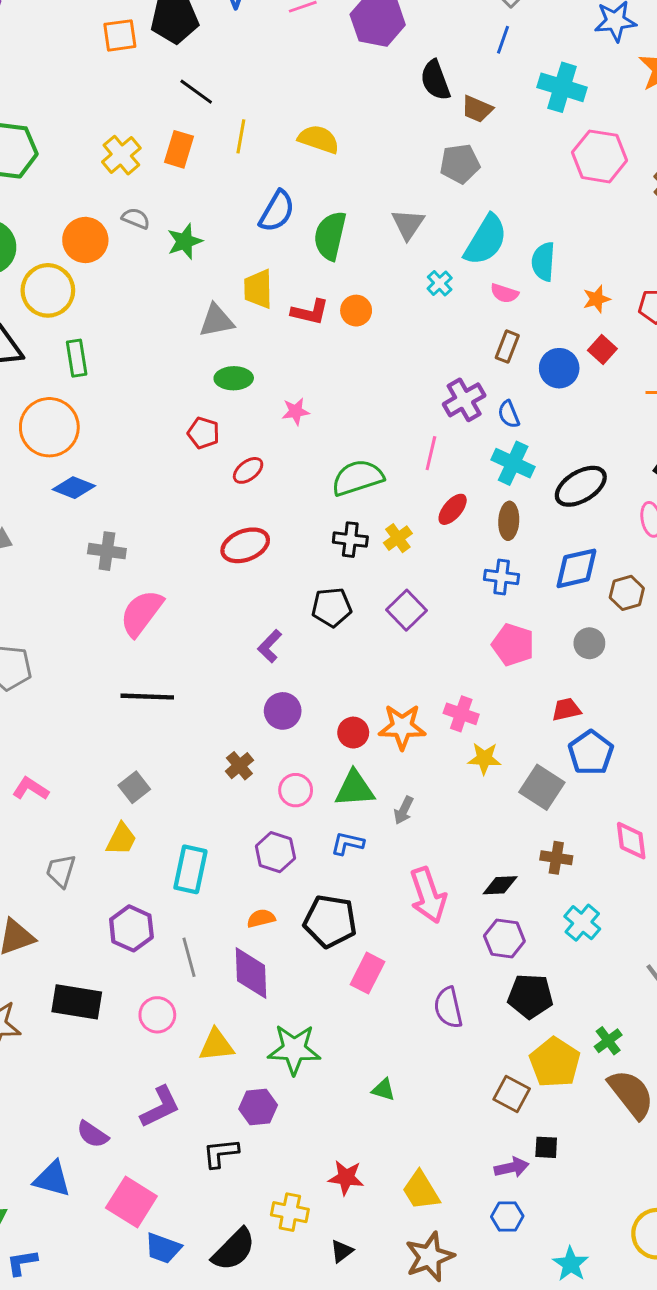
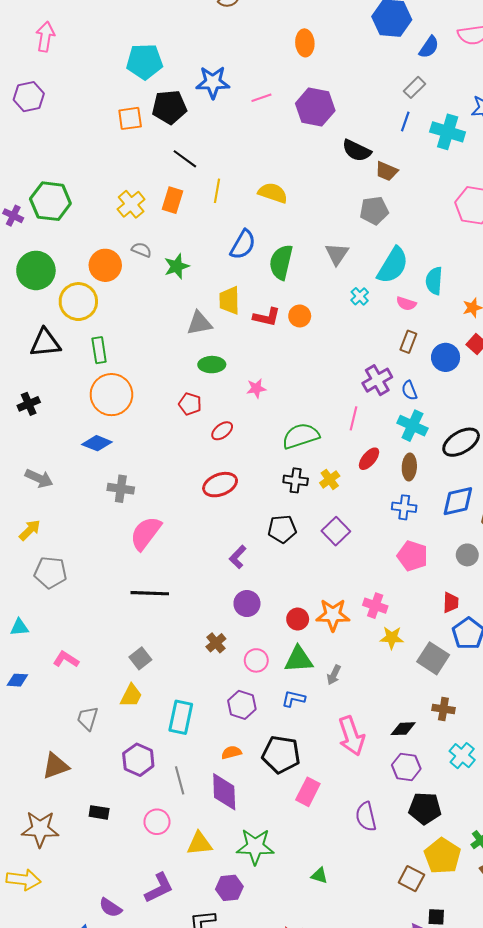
black semicircle: (435, 80) -> (357, 150), turned -44
cyan cross: (562, 87) -> (448, 132), moved
orange circle: (49, 427) -> (111, 395), moved
red trapezoid: (566, 709) -> (451, 602), turned 105
black rectangle: (77, 1002) -> (99, 812), size x0.6

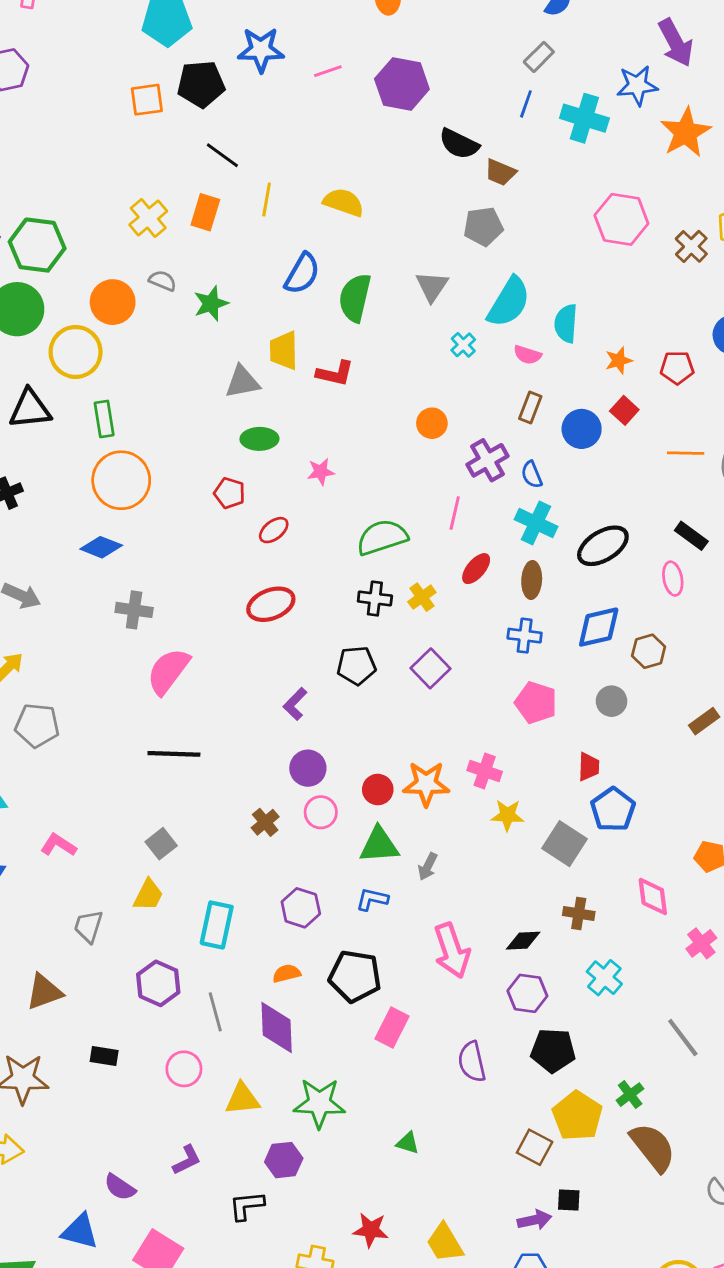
green hexagon: (50, 201) -> (37, 245), moved
orange circle: (300, 316) -> (432, 423), moved
pink circle: (256, 660) -> (321, 812), moved
purple L-shape: (159, 888) -> (187, 1160), size x0.7

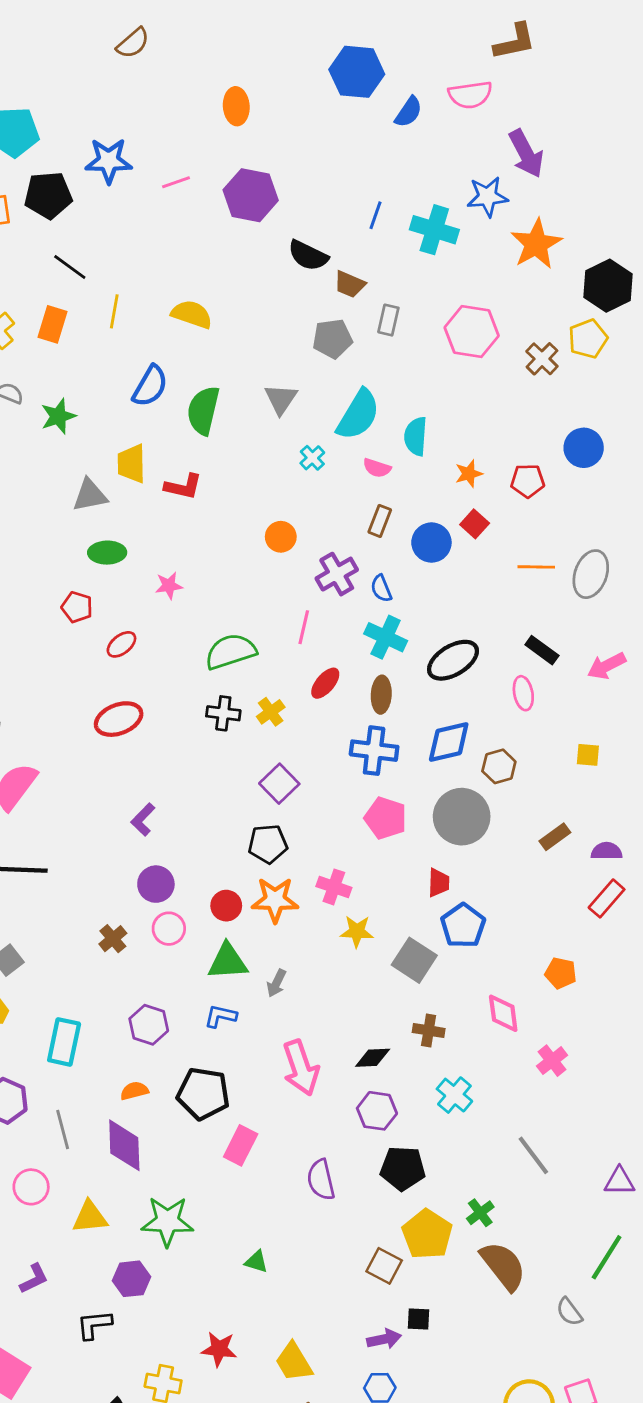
gray rectangle: (539, 57) -> (388, 320), moved, turned -32
blue cross: (525, 636) -> (374, 751), size x1.4
black pentagon: (356, 666) -> (268, 844), moved
gray circle: (611, 701) -> (462, 817), size x1.8

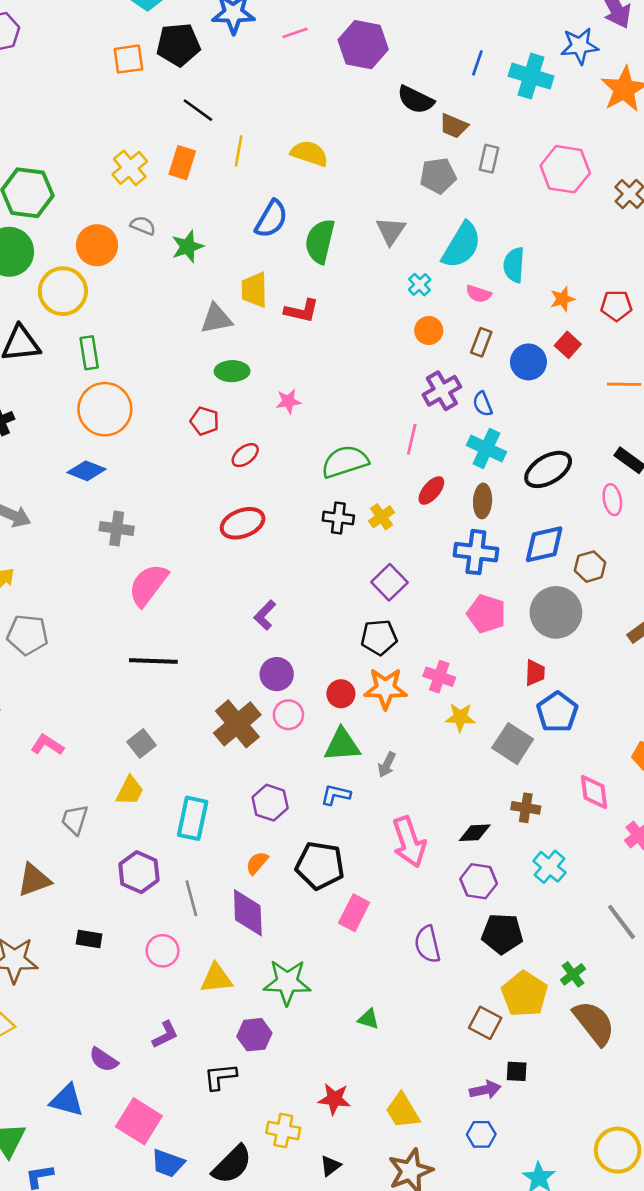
orange circle: (281, 537) -> (429, 330), moved
brown cross: (113, 939) -> (237, 724), size x1.8
orange semicircle: (134, 1091) -> (257, 863), turned -35

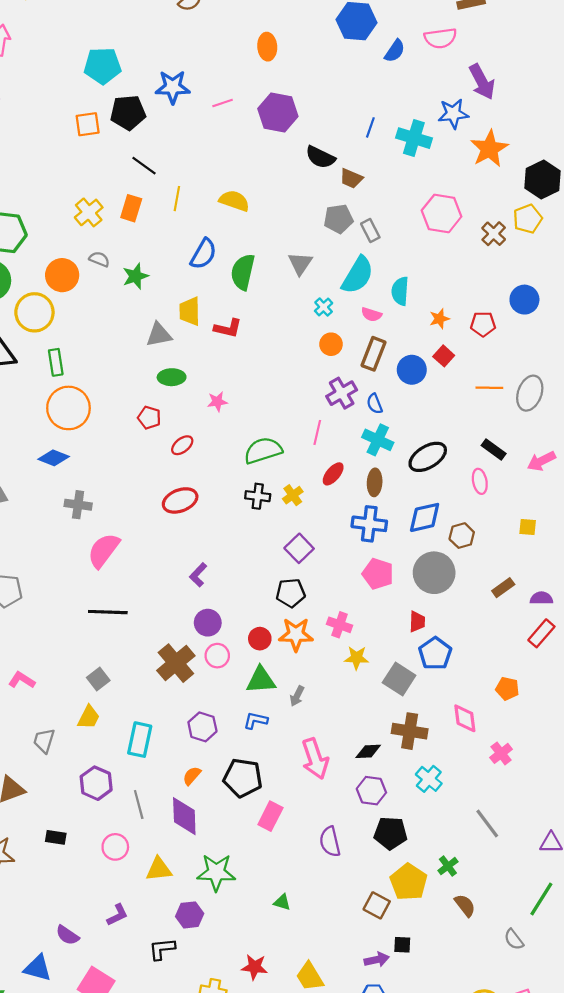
gray rectangle: (489, 159) -> (370, 231), moved, turned -40
brown rectangle: (481, 342) -> (374, 354), size x1.4
brown cross: (526, 808) -> (410, 731), size x1.5
brown semicircle: (594, 1023) -> (465, 905), size x0.6

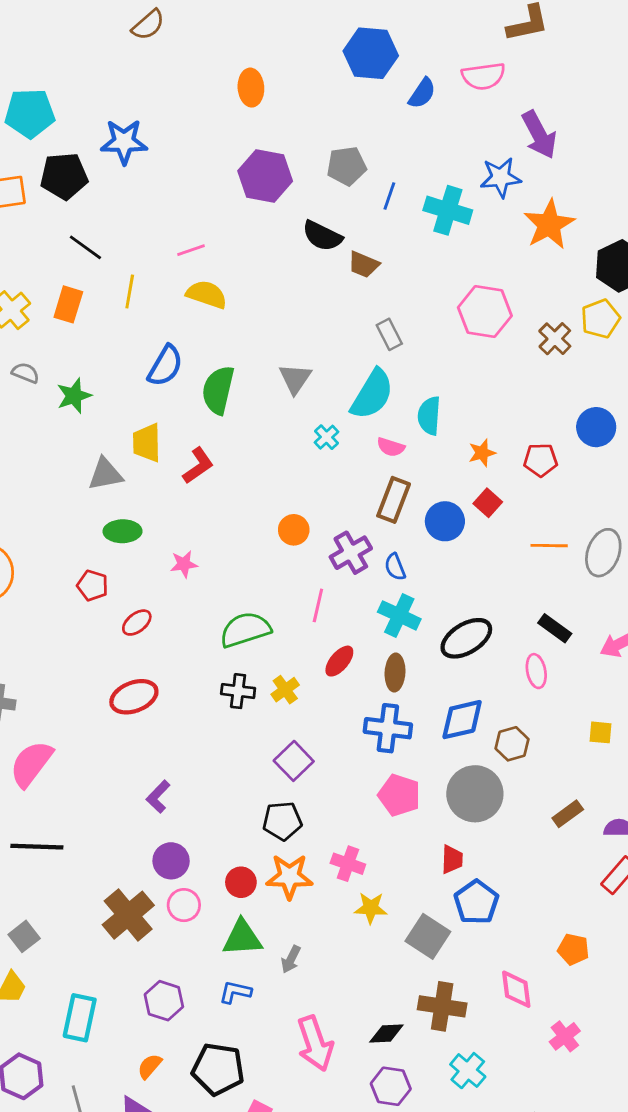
pink line: (223, 103) -> (191, 250), moved
gray pentagon: (338, 219) -> (347, 166), moved
red L-shape: (228, 328) -> (198, 466), turned -48
orange circle: (331, 344) -> (294, 530), moved

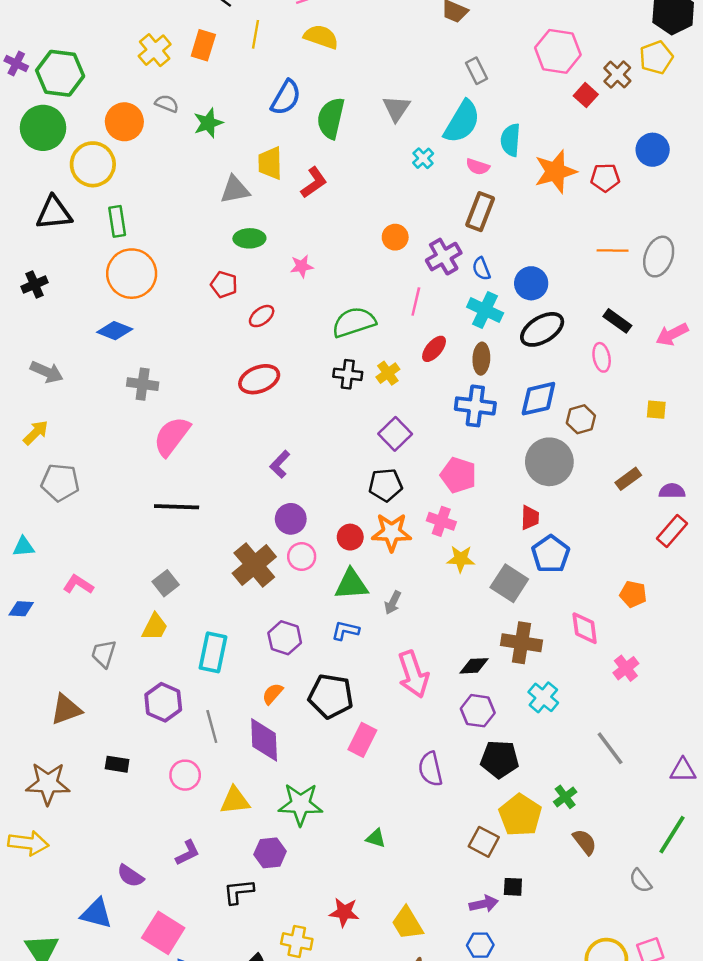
orange star: (482, 453) -> (555, 172), size x1.8
red square: (488, 503) -> (586, 95), moved
blue circle: (445, 521) -> (531, 283), moved
pink pentagon: (399, 795) -> (458, 475), moved

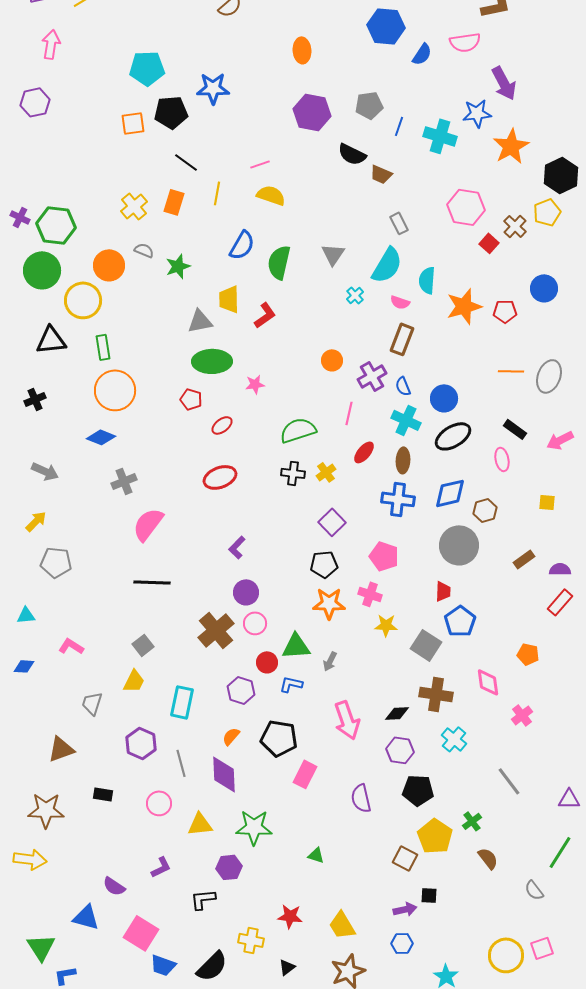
green ellipse: (249, 238) -> (212, 361), size x1.5
gray cross: (143, 384) -> (124, 481), turned -30
red circle: (350, 537) -> (267, 662), moved

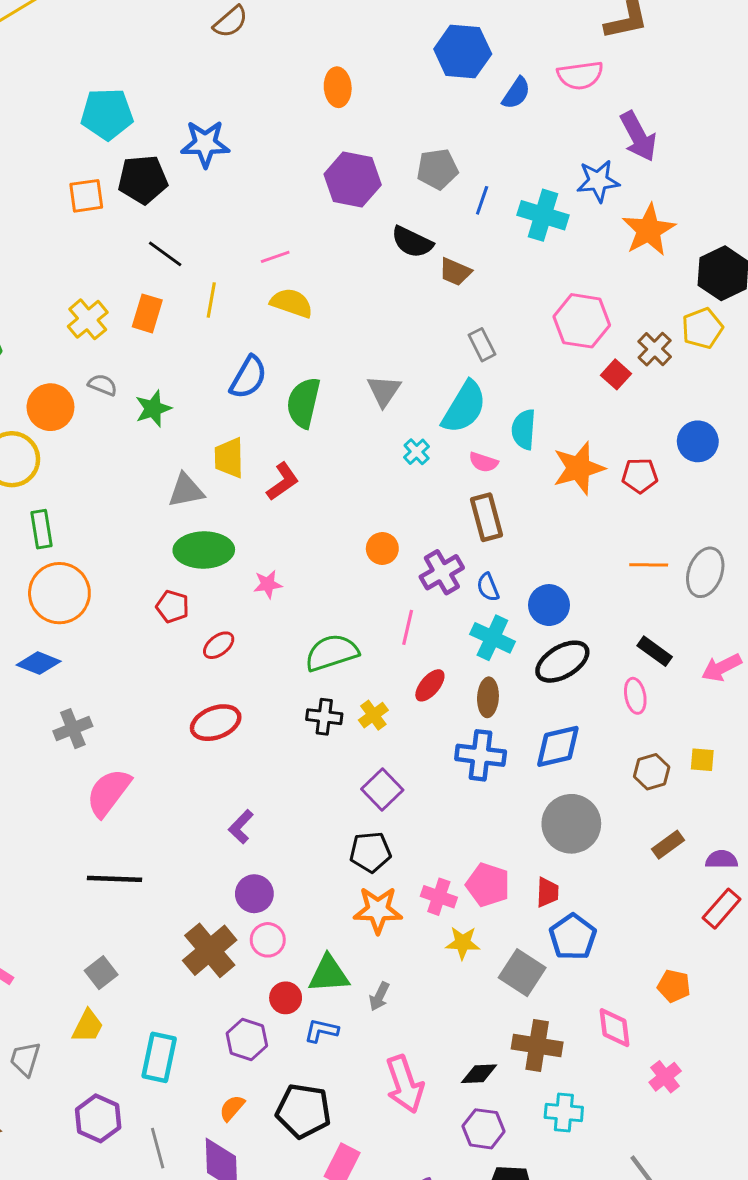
brown rectangle: (402, 339) -> (486, 517), turned -36
brown hexagon: (485, 510) -> (652, 772), moved
pink pentagon: (384, 556) -> (488, 885), moved
cyan cross: (454, 739) -> (564, 1112), turned -35

